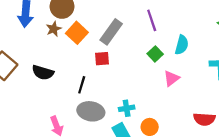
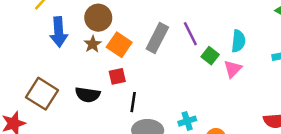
purple line: (152, 20) -> (190, 34), moved
red square: (102, 59) -> (117, 76), moved
pink triangle: (171, 78) -> (233, 69), moved

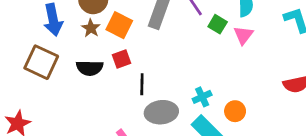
brown square: (42, 94) -> (41, 62), moved
black semicircle: (88, 95) -> (90, 68), moved

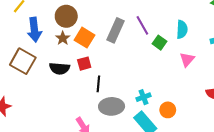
pink triangle: (243, 35) -> (187, 59), moved

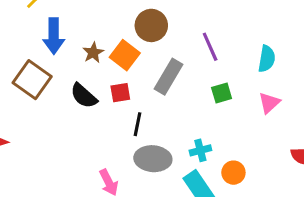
brown circle: (66, 16) -> (151, 25), moved
gray rectangle: (115, 30) -> (168, 77), moved
green square: (160, 43) -> (222, 93), moved, turned 32
black semicircle: (59, 68) -> (84, 96), turned 30

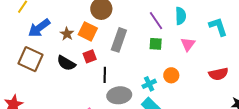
blue arrow: (54, 36) -> (39, 28), turned 65
purple line: (210, 47) -> (156, 21), moved
green square: (222, 93) -> (156, 44), turned 32
orange circle: (233, 173) -> (171, 75), moved

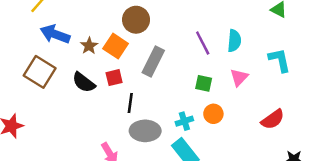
blue arrow: (39, 28) -> (55, 34), turned 50
green square: (156, 44) -> (204, 83), moved
red semicircle: (218, 74) -> (273, 119), turned -30

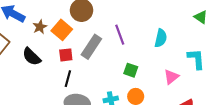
purple line: (203, 43) -> (120, 35), moved
pink triangle: (239, 77) -> (171, 77), moved
red square: (114, 78) -> (66, 55), moved

